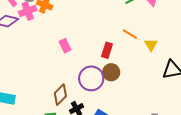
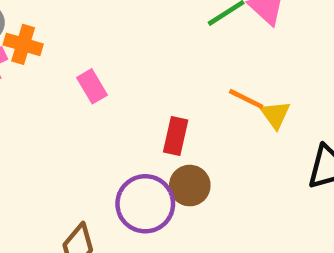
orange line: (130, 34) -> (246, 99), moved
pink rectangle: (65, 46) -> (92, 86), moved

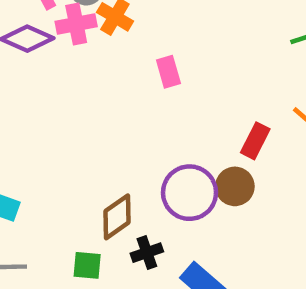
red rectangle: (176, 136) -> (255, 141), moved

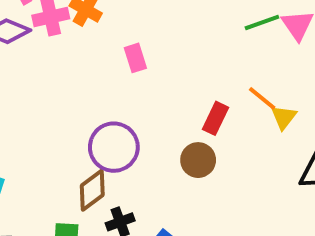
purple circle: (190, 193) -> (114, 147), moved

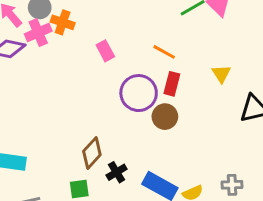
orange line: (262, 98) -> (164, 52), moved
purple circle: (114, 147) -> (139, 93), moved

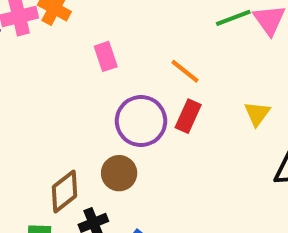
brown circle: (165, 117) -> (119, 173), moved

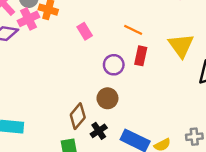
yellow triangle: (257, 114) -> (181, 46), size x1.6
purple circle: (141, 121) -> (114, 65), size x0.7

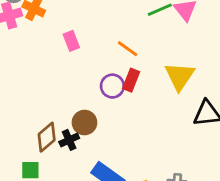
purple circle: (114, 65) -> (112, 86), moved
black cross: (99, 131) -> (69, 140), moved

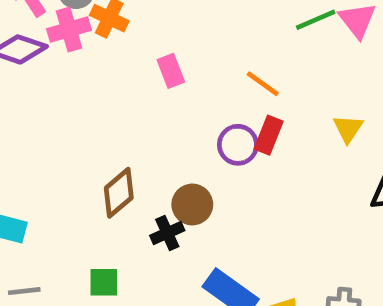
yellow triangle: (180, 76) -> (348, 129), size x0.6
brown diamond: (47, 137) -> (119, 193), moved

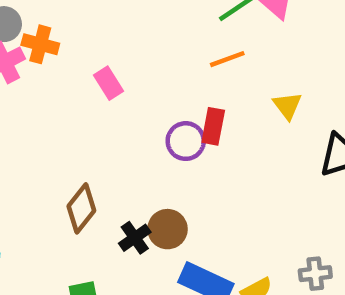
orange line: (263, 84) -> (227, 59), moved, turned -45
brown circle: (192, 204) -> (167, 229), moved

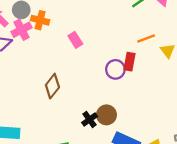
orange line: (227, 59) -> (146, 38), moved
brown diamond: (81, 208) -> (52, 86), moved

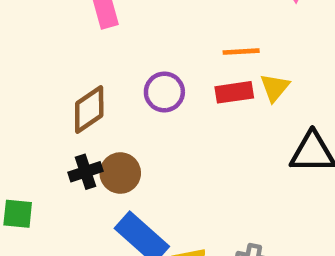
red rectangle: (130, 62) -> (234, 92), moved, turned 54
brown diamond: (52, 86) -> (89, 109), moved

